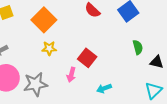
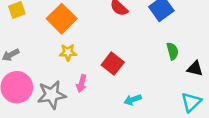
pink arrow: (71, 75) -> (82, 84), moved

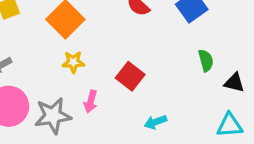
cyan triangle: (191, 102) -> (230, 125), turned 40

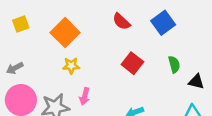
red square: (130, 76) -> (132, 63), moved

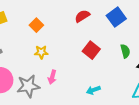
red semicircle: (121, 22) -> (82, 16), turned 105
orange square: (65, 33) -> (36, 25), size x0.6

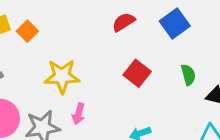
orange square: (36, 25) -> (27, 31), moved
yellow star: (41, 52) -> (62, 76), size x1.6

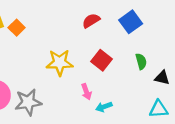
yellow star: (62, 76) -> (60, 63), moved
pink arrow: (78, 114) -> (86, 92), moved, turned -35

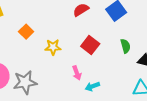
orange square: (17, 28) -> (26, 32), moved
yellow star: (60, 63) -> (53, 47), size x0.7

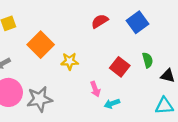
orange square: (26, 32) -> (41, 45), size x1.6
red square: (90, 45) -> (120, 67), moved

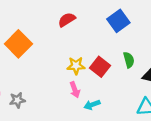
red semicircle: (100, 21) -> (67, 20), moved
yellow star: (70, 61) -> (76, 66), moved
gray star: (40, 99) -> (17, 100), size x0.6

